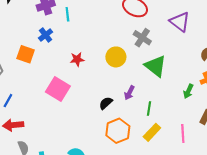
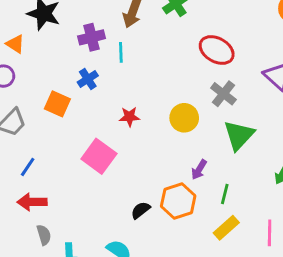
green triangle: (156, 66) -> (239, 135), turned 30
black semicircle: (106, 103) -> (141, 210), moved
orange hexagon: (118, 131) -> (178, 201), moved

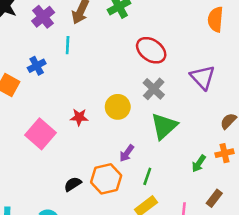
purple cross: (92, 37) -> (43, 17), moved, turned -30
red star: (129, 117) -> (79, 117), moved

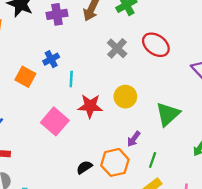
purple cross: (43, 17) -> (57, 14), turned 30
cyan line: (68, 45) -> (71, 79), moved
gray cross: (154, 89) -> (117, 48), moved
red star: (79, 117) -> (90, 106), size x1.5

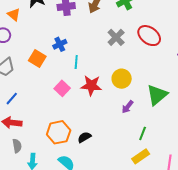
pink square: (55, 121) -> (62, 88), moved, size x0.7
purple arrow: (134, 139) -> (128, 107), moved
orange hexagon: (115, 162) -> (59, 132), moved

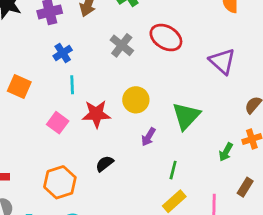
blue cross: (60, 44) -> (63, 53), moved
black semicircle: (84, 137) -> (105, 164), moved

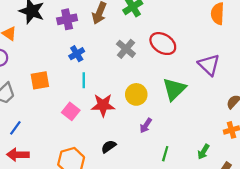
orange square: (19, 87) -> (40, 80), turned -36
green triangle: (186, 116) -> (174, 89), moved
green arrow: (226, 152) -> (203, 152), moved

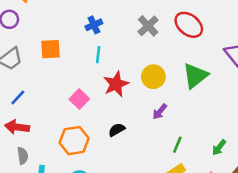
red star: (103, 105) -> (116, 84), turned -30
pink square: (71, 111) -> (79, 99), moved

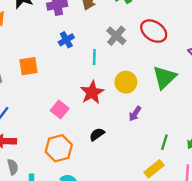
cyan line: (98, 55) -> (94, 57), moved
green line: (177, 145) -> (164, 142), moved

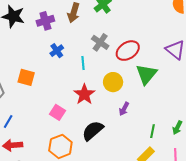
red ellipse: (154, 31) -> (128, 51), moved, turned -60
orange square: (29, 66) -> (26, 77), turned 30
black semicircle: (97, 134) -> (93, 131), size x1.6

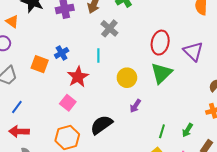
gray cross: (100, 42) -> (109, 28), moved
blue cross: (57, 51) -> (62, 53), moved
red ellipse: (128, 51) -> (160, 43), moved, turned -50
red star: (84, 94) -> (78, 77), moved

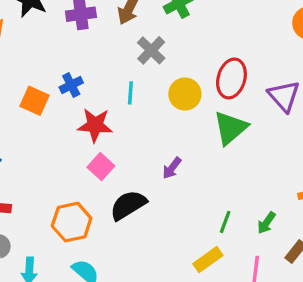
red star: (78, 77) -> (95, 125), turned 30
yellow circle: (127, 78) -> (185, 94), moved
pink square: (68, 103) -> (101, 167), moved
purple arrow: (135, 106) -> (172, 168), moved

